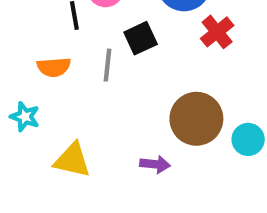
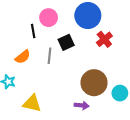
orange semicircle: (54, 67) -> (23, 57), turned -35
purple arrow: (155, 164) -> (82, 105), moved

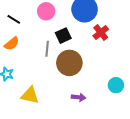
black line: (33, 31) -> (14, 19), moved, turned -48
orange semicircle: (23, 57) -> (12, 44), moved
brown circle: (94, 83) -> (69, 63), moved

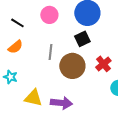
red cross: (101, 33) -> (103, 64), moved
black square: (63, 36) -> (82, 39), moved
purple arrow: (78, 97) -> (61, 103), moved, size x1.5

